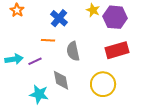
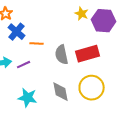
blue cross: (59, 18) -> (17, 32), moved
red rectangle: (117, 50) -> (88, 54), moved
gray diamond: (61, 80) -> (61, 92), moved

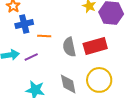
blue cross: (17, 32) -> (24, 24), turned 36

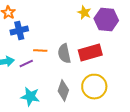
orange line: (44, 36) -> (40, 51), moved
gray diamond: (68, 84) -> (63, 91), turned 30

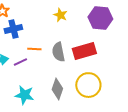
yellow star: (84, 13) -> (60, 15), moved

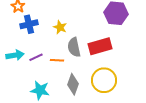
yellow star: (60, 15) -> (60, 27), moved
orange line: (34, 49) -> (57, 60), moved

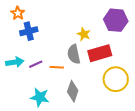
yellow star: (60, 27) -> (84, 34), moved
yellow circle: (104, 80) -> (116, 79), moved

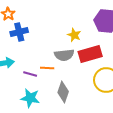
gray semicircle: (74, 54) -> (64, 55), turned -84
purple line: (36, 64) -> (30, 74), moved, turned 40

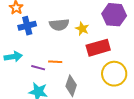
gray semicircle: (64, 55) -> (59, 25), moved

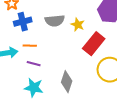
red rectangle: (98, 48) -> (94, 44), turned -35
orange line: (55, 62) -> (30, 46), moved

